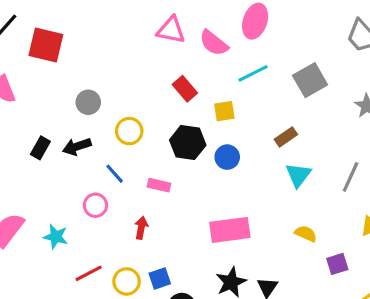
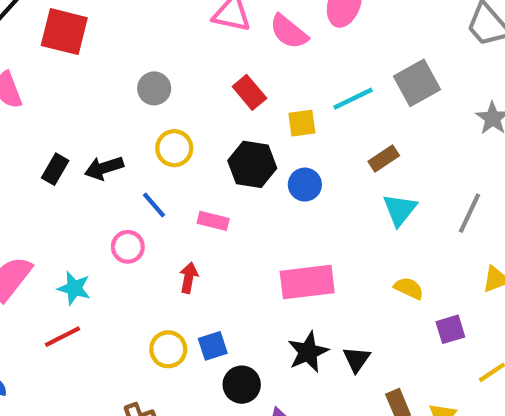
cyan line: (253, 73) -> (353, 99), moved
gray circle: (88, 102) -> (154, 88), moved
red line: (89, 273) -> (63, 337), moved

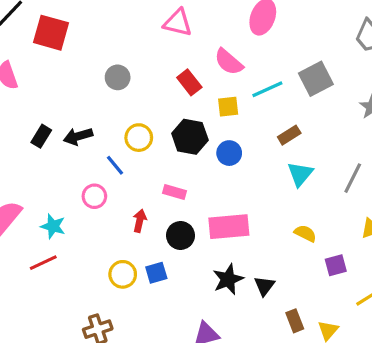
pink semicircle: (289, 32) -> (229, 62), moved
yellow circle: (174, 148) -> (139, 138), moved
pink rectangle: (213, 221) -> (175, 192), moved
black circle: (242, 385) -> (181, 235), moved

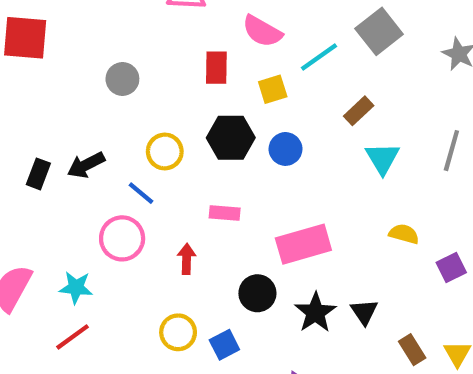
red rectangle: (189, 82) -> (216, 68), turned 50
pink circle: (94, 196) -> (122, 238), size x1.4
black circle: (181, 235) -> (257, 293), moved
blue square: (156, 273) -> (224, 345), moved

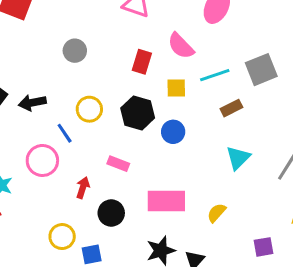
brown rectangle: (359, 111) -> (231, 108), moved
yellow semicircle: (404, 234) -> (217, 213), moved, turned -80
black circle: (257, 293) -> (111, 213), moved

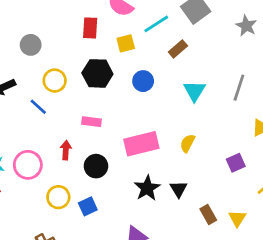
gray circle: (75, 51) -> (31, 45), moved
blue circle: (173, 132) -> (143, 81), moved
pink circle: (42, 160) -> (28, 165), moved

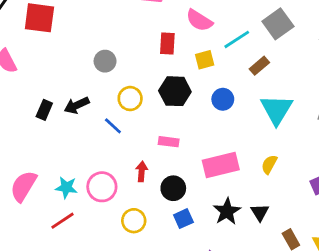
cyan triangle: (194, 91) -> (277, 110), size x1.4
blue square: (88, 206) -> (183, 219), moved

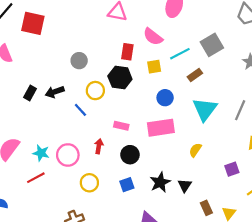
black hexagon: (175, 91) -> (120, 78), moved
pink rectangle: (221, 165) -> (161, 128), moved
black circle: (173, 188) -> (130, 155), moved

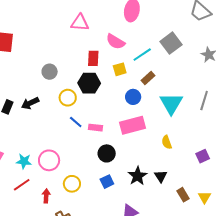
brown rectangle: (195, 75) -> (148, 78), moved
blue line: (80, 110) -> (76, 122), moved
red arrow: (99, 146) -> (46, 196), moved
yellow semicircle: (195, 150) -> (167, 142), turned -48

